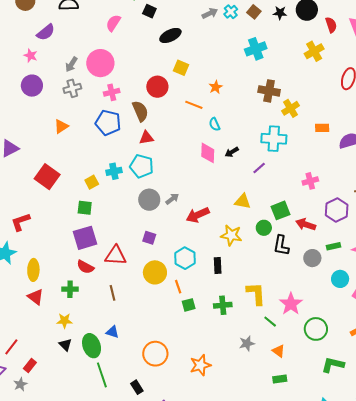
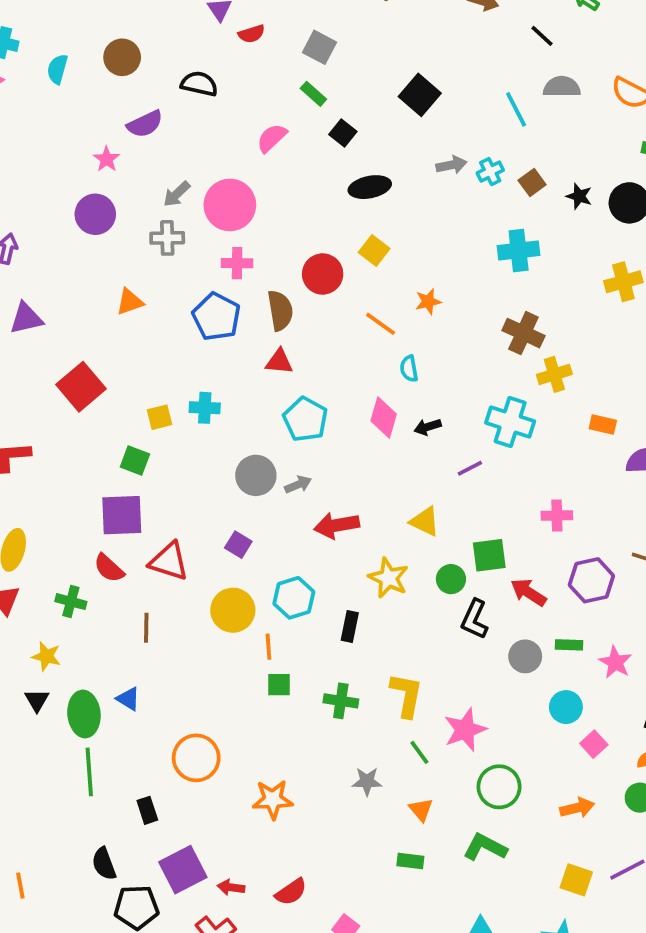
cyan pentagon: (142, 166) -> (305, 419), moved
green L-shape: (333, 365) -> (485, 847), moved

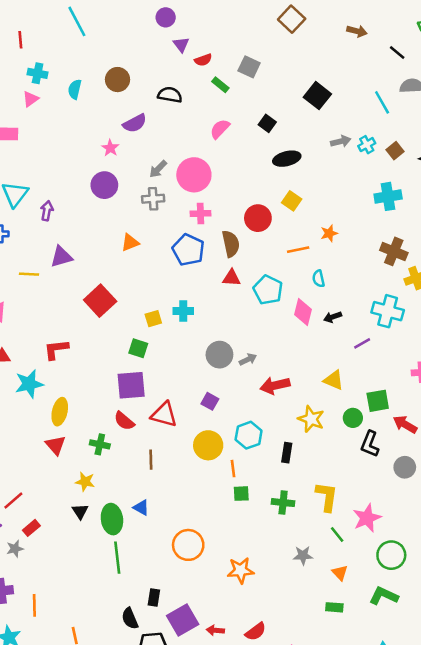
green rectangle: (313, 94) -> (220, 85), moved
orange line: (381, 324) -> (298, 250), turned -45
cyan pentagon: (305, 419) -> (268, 290), moved
black rectangle: (147, 810) -> (154, 597), moved, turned 30

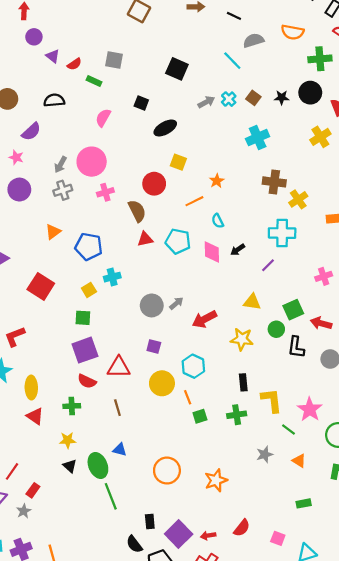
blue pentagon: (188, 250) -> (89, 247), moved
black rectangle: (287, 453) -> (243, 382), moved
green rectangle: (334, 607) -> (304, 503), moved

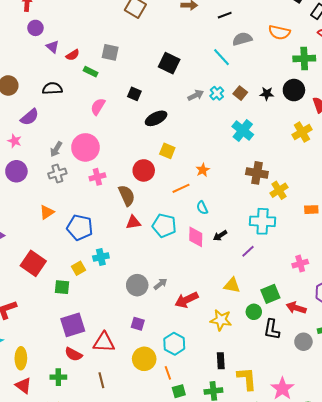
black line: (234, 16) -> (225, 15), turned -48
cyan cross: (258, 138) -> (243, 131), turned -30
green square: (83, 318) -> (62, 287), moved

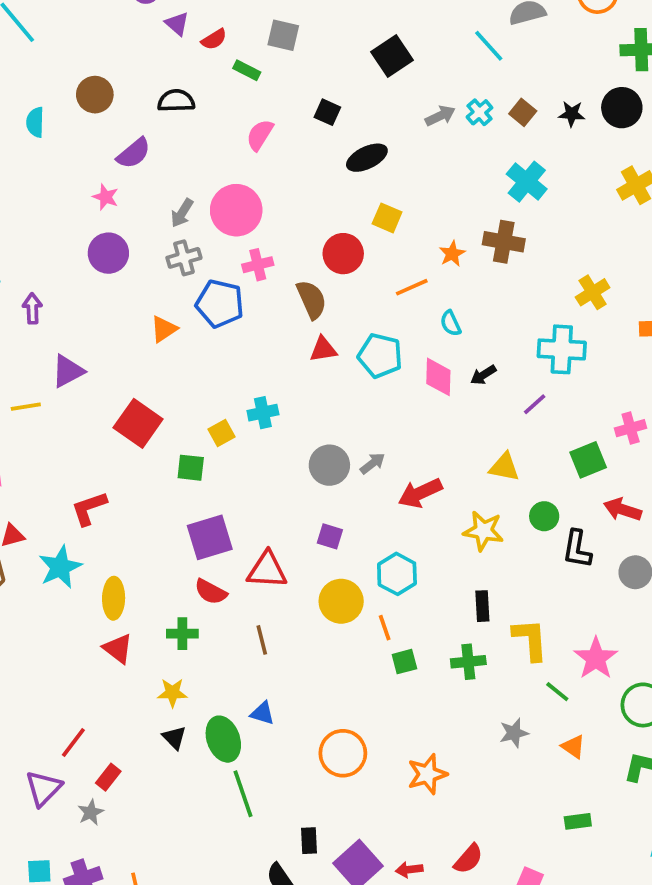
black square: (169, 63) -> (392, 56), turned 30
brown cross: (257, 173) -> (504, 242), moved
blue pentagon: (80, 227) -> (220, 304), moved
green square: (270, 294) -> (588, 460), moved

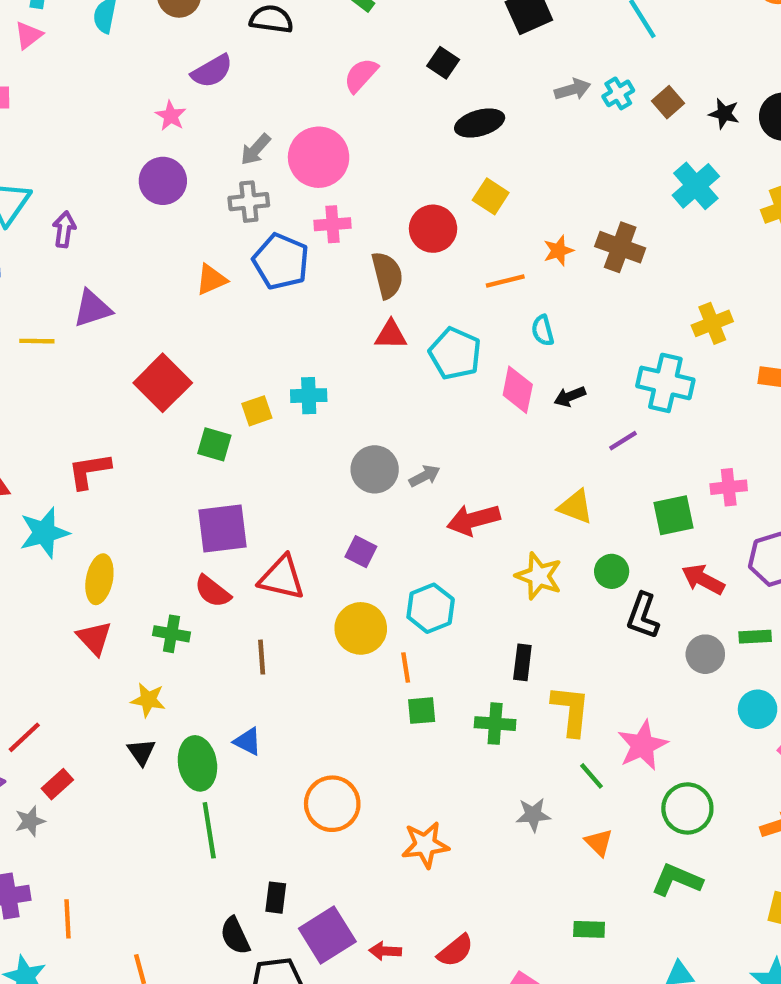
cyan cross: (527, 182) -> (696, 186), moved

